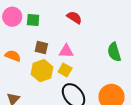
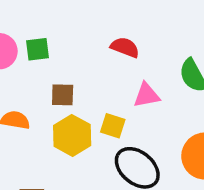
red semicircle: (74, 17) -> (125, 47), moved
pink triangle: (66, 51) -> (147, 95), moved

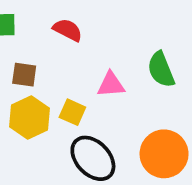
red semicircle: (125, 47) -> (68, 30), moved

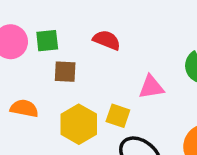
brown square: (24, 75) -> (65, 72), moved

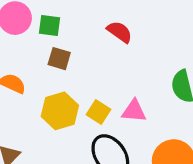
red semicircle: (107, 40) -> (120, 32), moved
pink triangle: (151, 87) -> (134, 111), moved

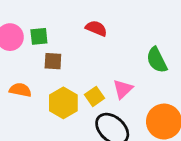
pink triangle: (134, 111) -> (123, 89), turned -35
yellow square: (99, 112) -> (95, 96), turned 36

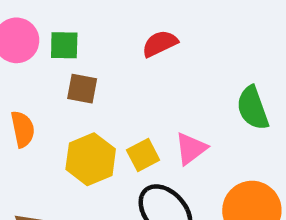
red semicircle: (96, 28) -> (160, 44), turned -55
orange semicircle: (20, 90) -> (23, 129), turned 60

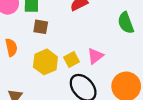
green semicircle: (253, 108) -> (126, 23), moved

